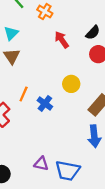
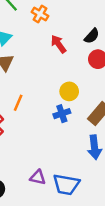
blue cross: (45, 103) -> (62, 114), moved, turned 35

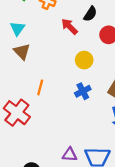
black semicircle: (92, 36) -> (90, 14), moved
yellow circle: (69, 91) -> (84, 60), moved

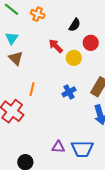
red arrow: (69, 26) -> (56, 46), moved
yellow circle: (84, 60) -> (74, 58), moved

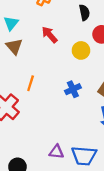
black semicircle: (75, 25) -> (84, 13), turned -48
red arrow: (56, 46) -> (50, 35), moved

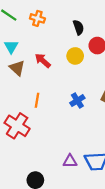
red arrow: (50, 35) -> (43, 61), moved
yellow circle: (81, 50) -> (75, 56), moved

